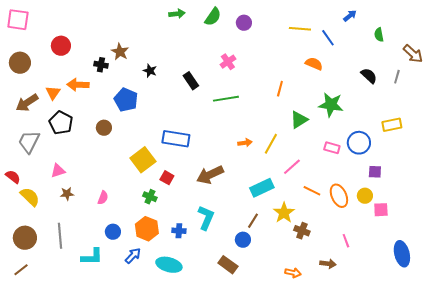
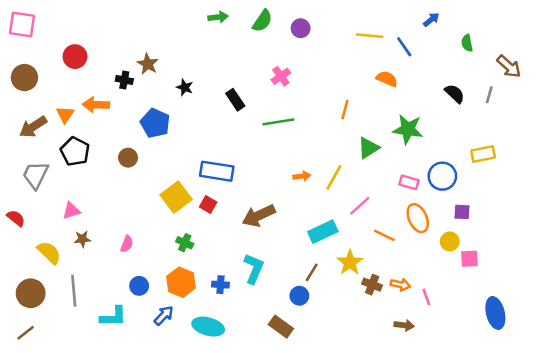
red square: (167, 178) -> (208, 205), moved
orange ellipse: (339, 196) -> (418, 218), moved
yellow semicircle: (30, 197) -> (49, 253), moved
orange arrow: (293, 273) -> (400, 285), moved

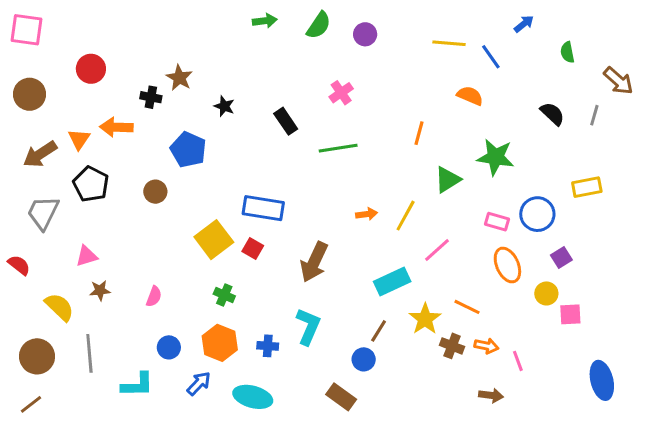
purple square: (462, 212) -> (561, 258), turned -35
brown arrow: (259, 216) -> (314, 262), turned -40
orange line: (384, 235) -> (467, 307), moved

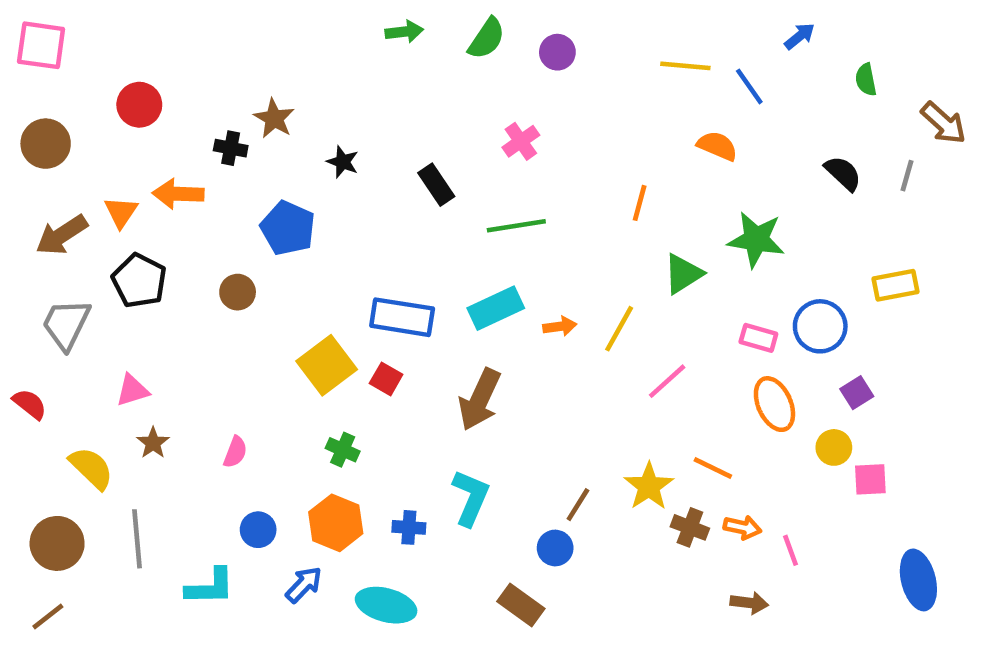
cyan rectangle: (392, 281) -> (496, 308), moved
brown star: (100, 290) -> (153, 443), turned -30

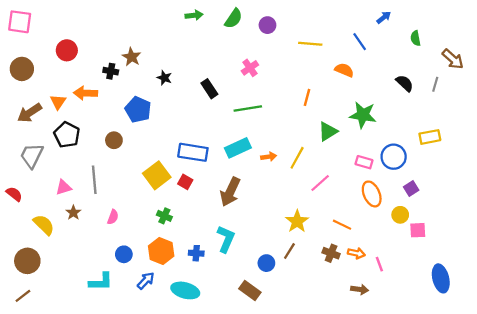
yellow line: (685, 66) -> (310, 44), moved
yellow star: (649, 486) -> (297, 221), moved
brown line: (578, 505) -> (289, 251), moved
gray line: (137, 539) -> (94, 180), moved

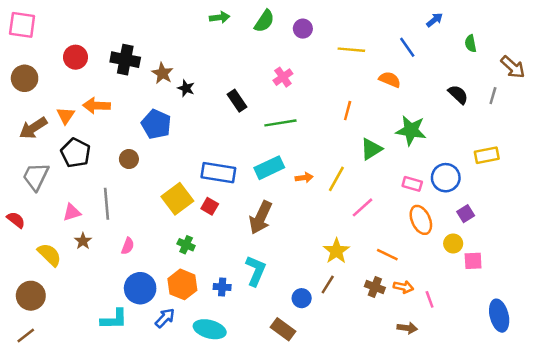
brown star: (132, 57) -> (162, 73), moved
black cross: (111, 71) -> (125, 60), moved, size x1.6
blue circle: (124, 254) -> (140, 288), size x1.6

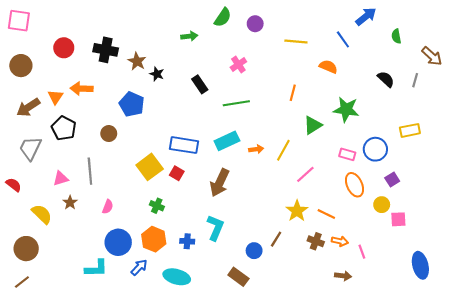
green arrow: (220, 17) -> (189, 36), moved
blue arrow: (435, 20) -> (366, 16), size x1.5
yellow star: (336, 251) -> (297, 211), moved

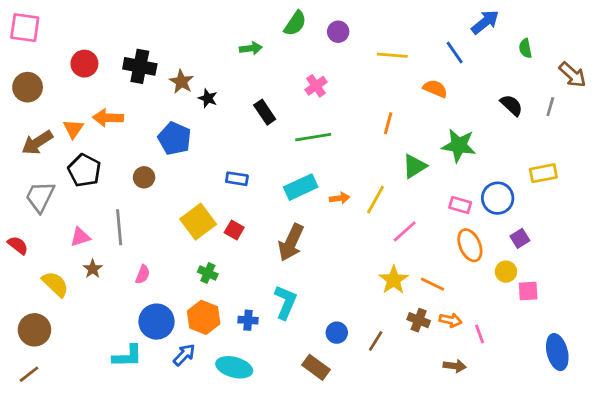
blue rectangle: (184, 145) -> (237, 179), moved, size x0.6
brown line: (276, 239) -> (376, 341), moved

